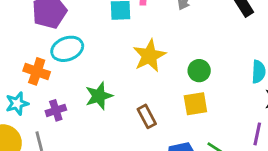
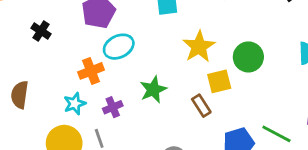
orange cross: (37, 71) -> (91, 71), turned -35
green circle: (199, 71) -> (248, 57), size x1.4
yellow square: (195, 104) -> (219, 81), moved

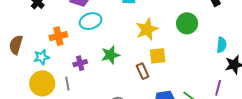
green circle: (248, 57) -> (187, 23), moved
orange cross: (91, 71) -> (58, 36), moved
cyan star: (75, 104) -> (42, 57), moved

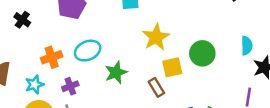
cyan ellipse: (91, 21) -> (88, 51), moved
green circle: (187, 23) -> (202, 53), moved
purple cross: (80, 63) -> (70, 86), moved

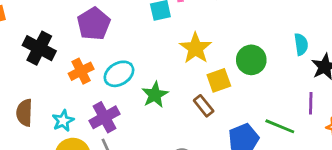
black cross: (22, 20) -> (39, 48), size x1.6
orange cross: (52, 57) -> (81, 71), moved
purple cross: (70, 86) -> (104, 117), size x1.5

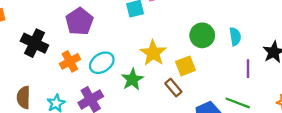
cyan semicircle: (301, 44) -> (235, 36), moved
yellow star: (196, 48) -> (153, 53), moved
green circle: (251, 60) -> (202, 35), moved
purple line: (311, 103) -> (248, 69), moved

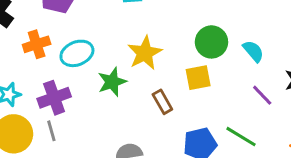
cyan semicircle: (235, 36) -> (253, 51), turned -42
yellow square: (185, 66) -> (198, 78), moved
purple line: (248, 69) -> (262, 95), turned -54

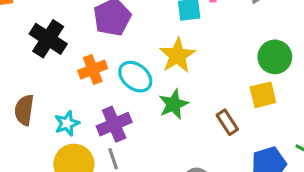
cyan ellipse: (77, 53) -> (135, 77), turned 64
yellow star: (145, 53) -> (177, 55), moved

